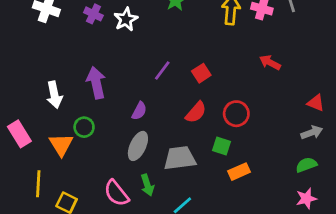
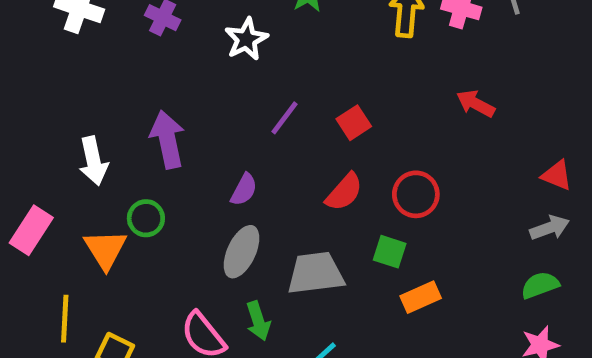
white star: (126, 19) -> (246, 39), moved
pink rectangle: (19, 134) -> (31, 230), turned 65

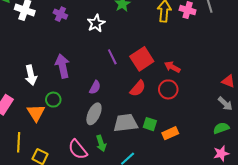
red arrow: (476, 104) -> (172, 67), moved
purple line: (284, 118) -> (112, 57), turned -63
red square: (354, 123) -> (142, 59), size x1.6
gray arrow: (550, 228) -> (225, 104), turned 63
green square: (390, 252) -> (150, 124), moved

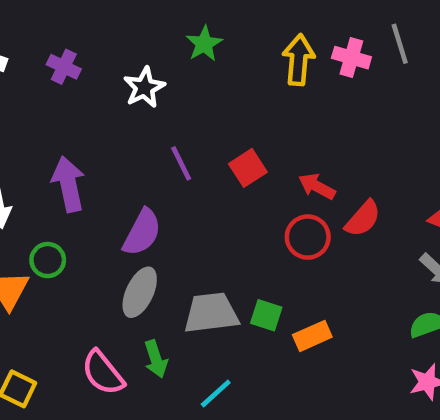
red square: (142, 59) -> (248, 168), size x0.7
purple semicircle: (95, 87) -> (142, 232), size x1.5
red semicircle: (138, 88) -> (363, 219), moved

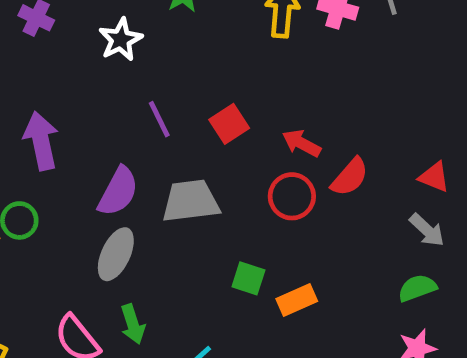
gray trapezoid: (211, 313) -> (191, 201), moved

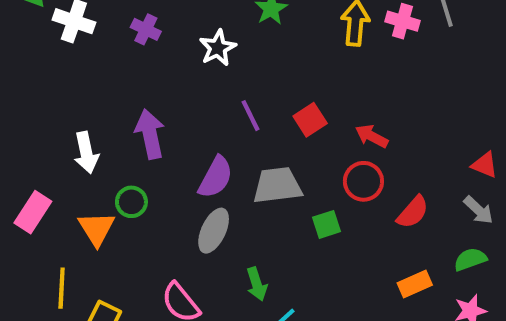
red semicircle: (350, 177) -> (413, 212), moved
green square: (248, 278) -> (327, 224), moved, turned -36
orange rectangle: (297, 300) -> (415, 284), moved
green arrow: (133, 324) -> (257, 284), moved

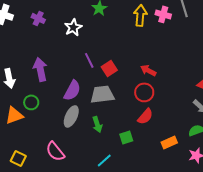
red square: (310, 120) -> (109, 68), moved
red semicircle: (413, 212) -> (145, 116), moved
green square: (327, 224) -> (126, 137), moved
orange triangle: (97, 229) -> (14, 115), turned 42
green arrow: (257, 284) -> (97, 124), moved

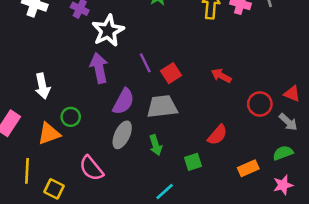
white star: (73, 27) -> (108, 31), moved, size x1.4
purple arrow: (40, 69) -> (99, 68), moved
red circle: (144, 92) -> (260, 104), moved
pink semicircle: (55, 151) -> (91, 168), moved

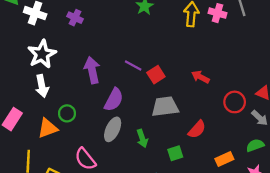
white star: (108, 31) -> (42, 54), moved
purple line: (145, 63) -> (133, 66), turned -36
gray trapezoid: (162, 107) -> (165, 107), moved

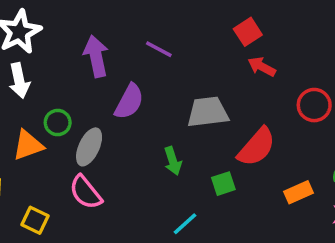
red square: (156, 75) -> (248, 32), moved
gray ellipse: (113, 129) -> (89, 147), moved
red semicircle: (197, 129) -> (257, 147), size x1.4

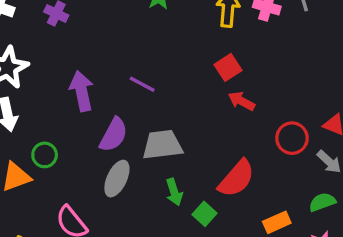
gray trapezoid: (208, 112) -> (162, 145), moved
gray ellipse: (89, 147) -> (117, 179), moved
green arrow: (173, 161) -> (174, 192), moved
green square: (223, 184) -> (204, 214), turned -30

